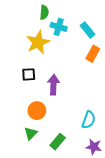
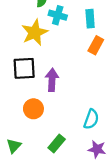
cyan rectangle: (88, 30) -> (90, 19), turned 35
black square: (29, 74) -> (24, 68), size x1.5
green triangle: (31, 133) -> (14, 146), moved

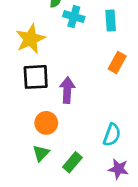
yellow star: (35, 32) -> (30, 39), moved
orange rectangle: (96, 45) -> (117, 63), moved
green triangle: (14, 146) -> (41, 153), moved

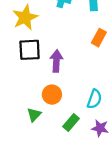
orange circle: (46, 123) -> (52, 95), moved
green rectangle: (72, 162) -> (71, 122), moved

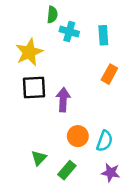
orange circle: (52, 95) -> (78, 136), moved
green rectangle: (71, 122) -> (67, 170), moved

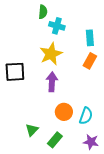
cyan rectangle: (103, 35) -> (90, 38), moved
yellow star: (29, 52) -> (51, 54), moved
black square: (34, 87) -> (15, 72), moved

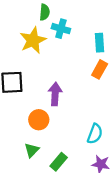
yellow star: (51, 54) -> (33, 40), moved
orange circle: (64, 112) -> (39, 120), moved

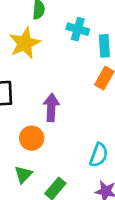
cyan cross: (61, 29) -> (78, 29), moved

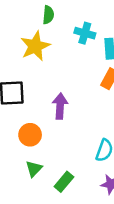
orange circle: (32, 138) -> (30, 135), moved

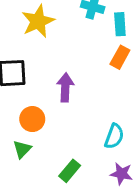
green triangle: (34, 169) -> (22, 149), moved

